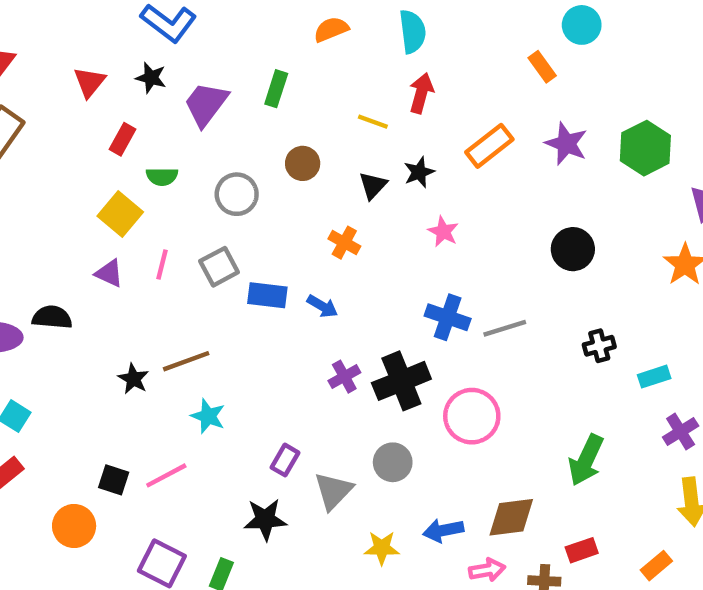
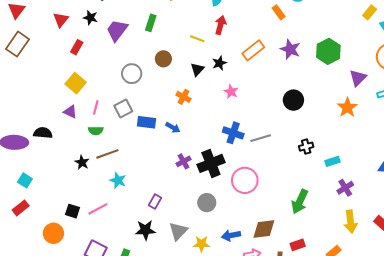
green semicircle: (162, 177) -> (96, 131), moved
gray triangle: (333, 491) -> (178, 231), moved

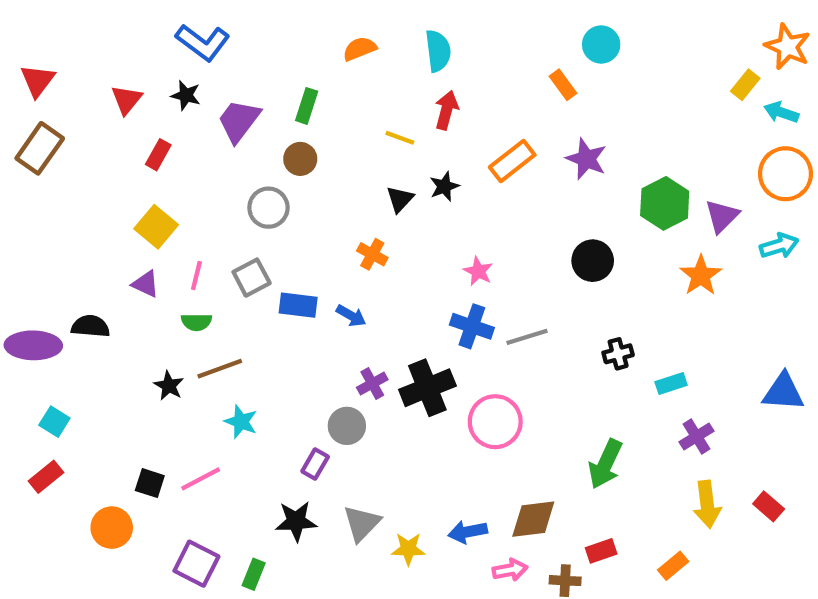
green hexagon: (328, 51) -> (665, 203), moved
brown circle: (163, 59) -> (300, 159), moved
pink star: (231, 92) -> (478, 271), moved
gray circle: (207, 203) -> (347, 426), moved

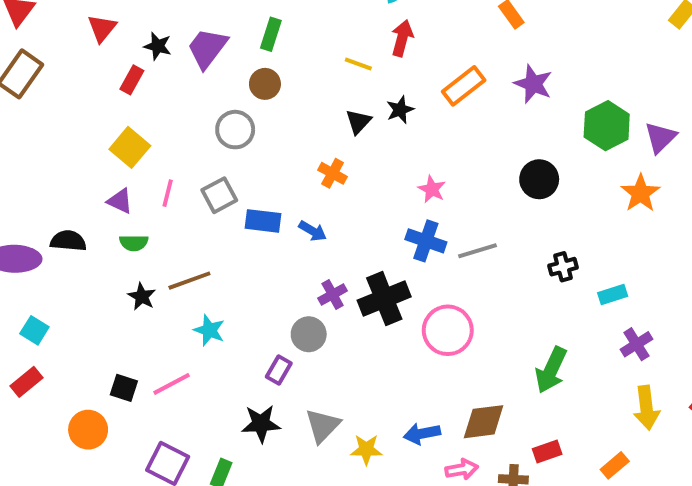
black star: (186, 95) -> (158, 46), moved
green semicircle: (196, 322) -> (134, 243), moved

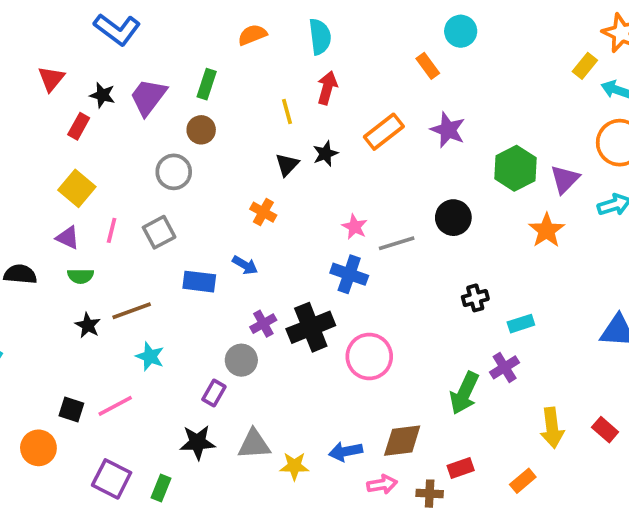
yellow line: (358, 64) -> (287, 112), turned 55
blue rectangle: (263, 221) -> (199, 282), moved
gray line: (478, 251) -> (397, 243), moved
purple cross: (637, 344) -> (505, 367), moved
gray triangle: (323, 426) -> (254, 444), turned 42

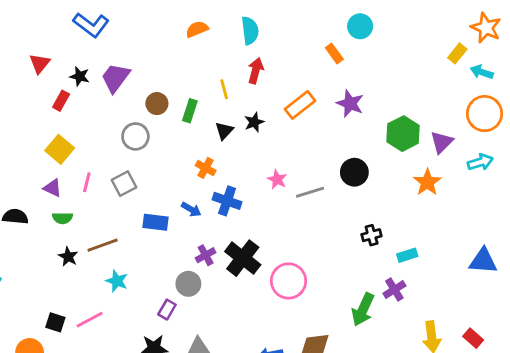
green rectangle: (207, 84) -> (190, 111), moved
blue cross: (349, 274) -> (227, 201), moved
black cross: (311, 327) -> (243, 258), turned -30

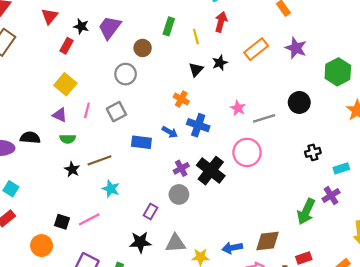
green rectangle: (190, 111) -> (169, 26), moved
pink circle: (289, 281) -> (247, 152), moved
gray circle: (188, 284) -> (179, 194), moved

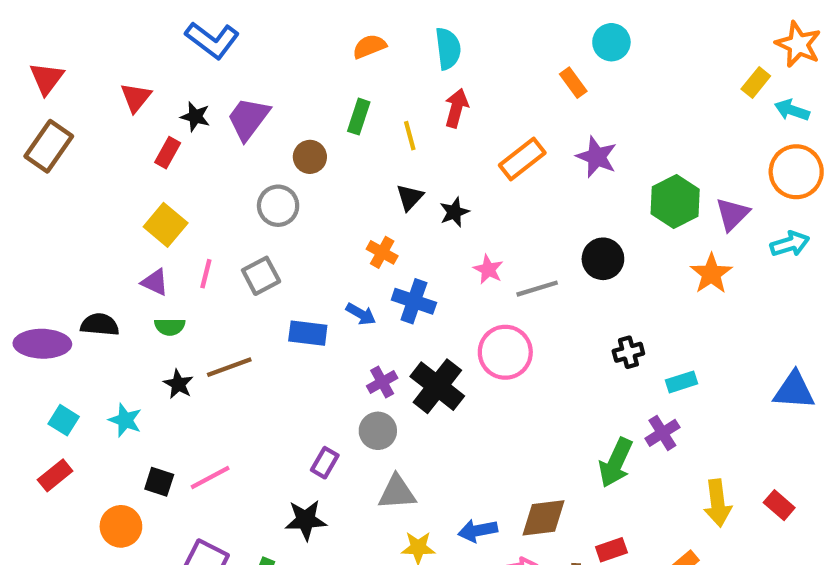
black star: (220, 63) -> (454, 212), moved
cyan star: (111, 189) -> (125, 420), moved
gray triangle: (176, 243) -> (397, 492), moved

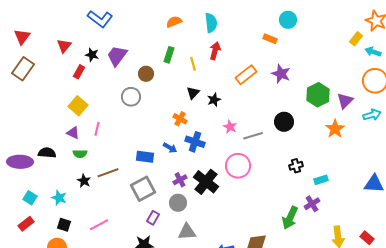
orange rectangle: (573, 83) -> (270, 39), turned -32
gray square: (261, 276) -> (143, 189), moved, size x1.4
black square: (159, 482) -> (64, 225), moved

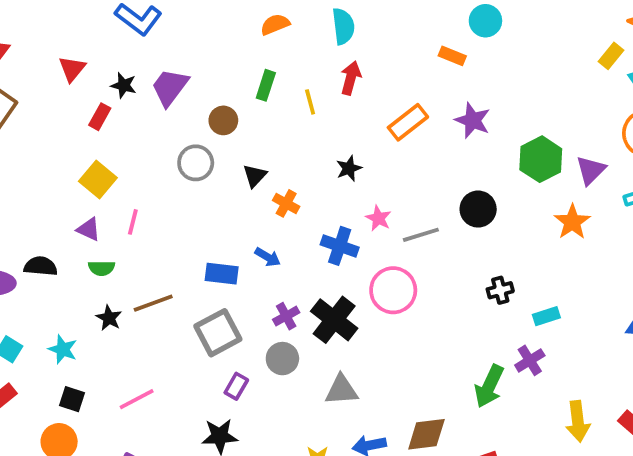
black triangle: (193, 93) -> (255, 176), moved
blue cross: (195, 142) -> (340, 246), moved
gray triangle: (187, 232) -> (341, 390), moved

